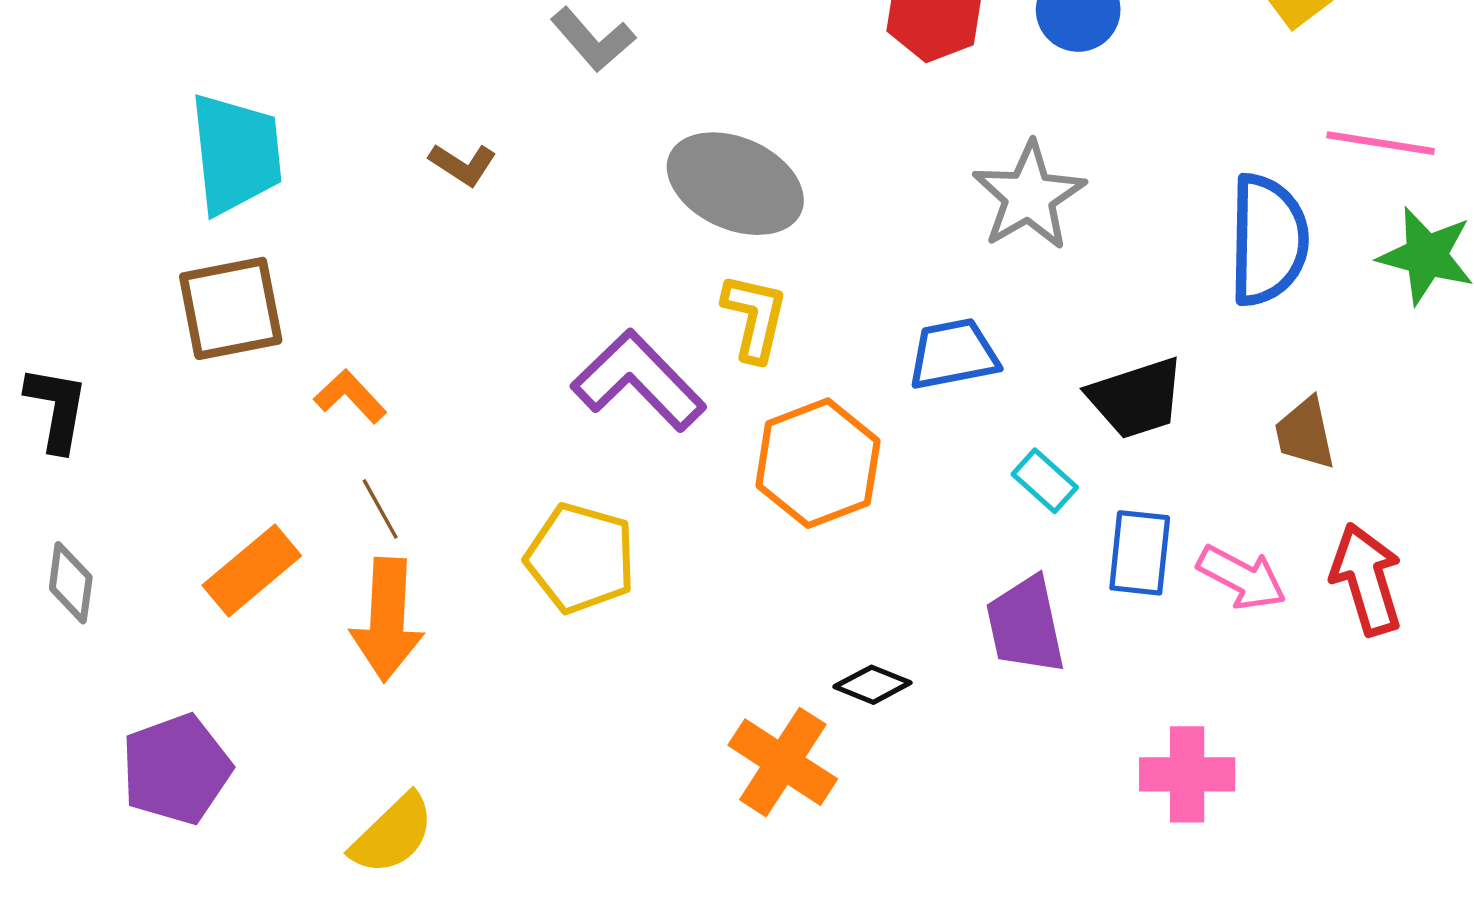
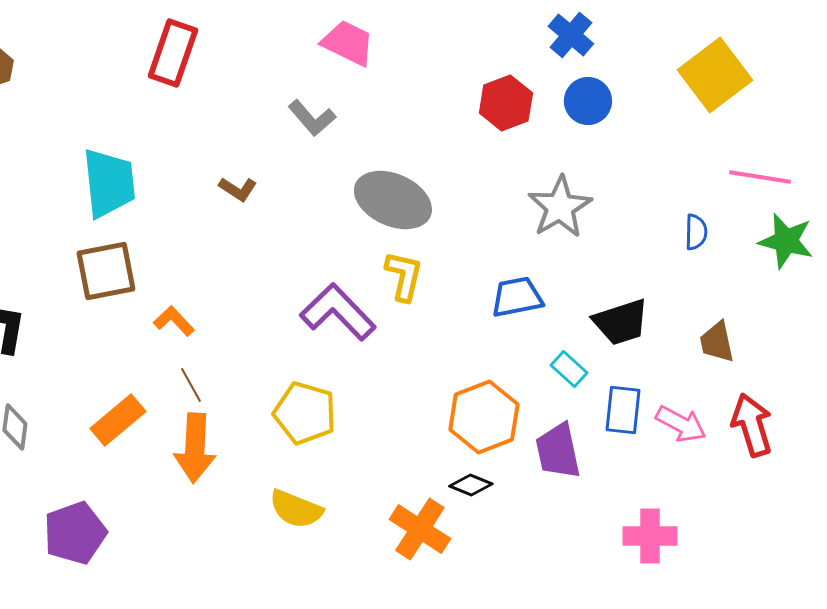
blue semicircle: (1268, 240) -> (696, 232), size x0.5
orange hexagon: (818, 463) -> (484, 417), moved
yellow semicircle: (392, 834) -> (296, 509), moved, turned 66

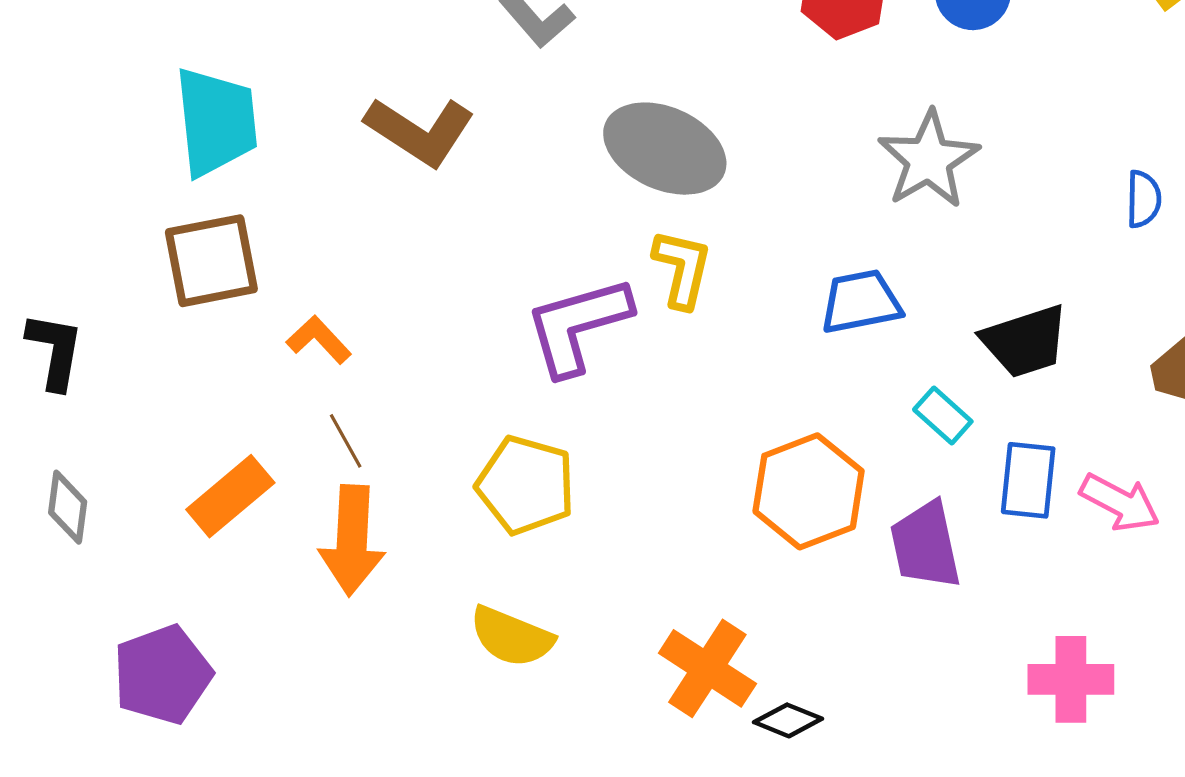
brown L-shape: (238, 189) -> (420, 131), size x1.8
purple L-shape: (338, 312) -> (578, 325), turned -62
black diamond: (471, 485) -> (788, 720), moved

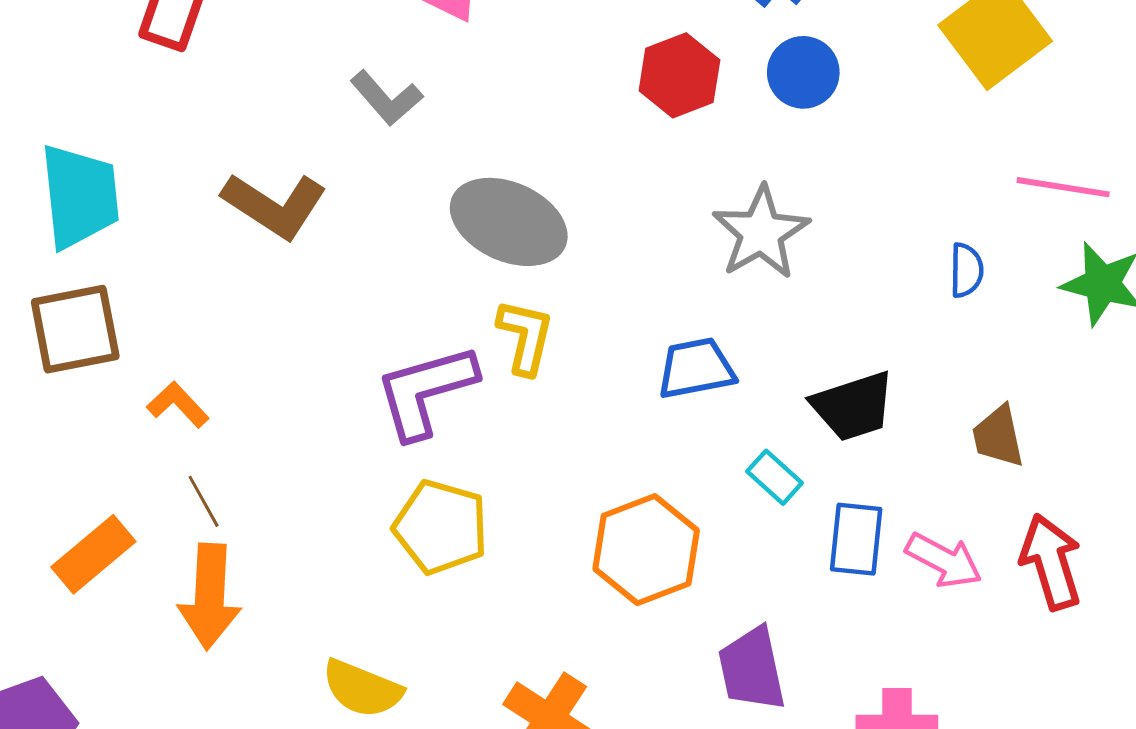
yellow pentagon: (526, 485) -> (441, 527), moved
purple trapezoid: (925, 545) -> (752, 669), moved

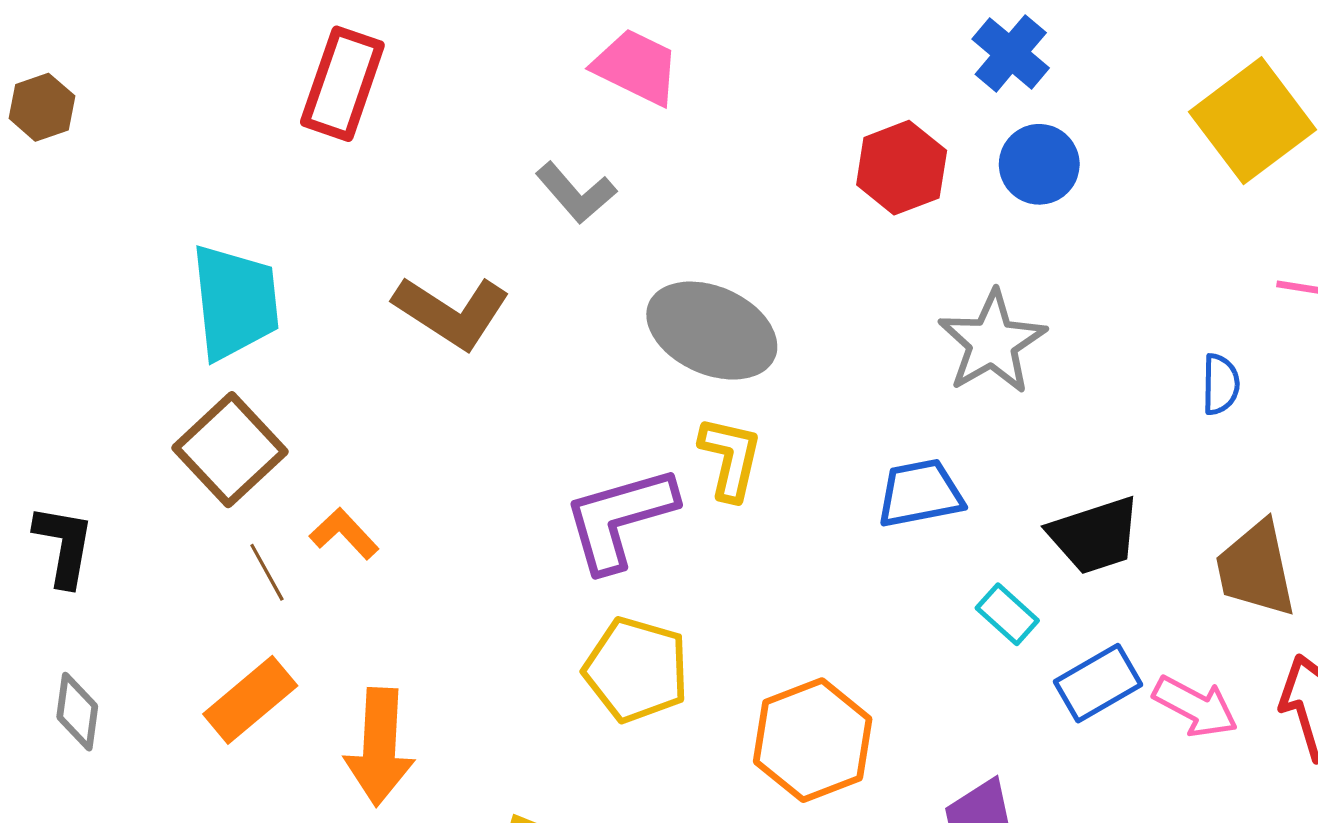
brown square: (75, 329) -> (230, 450), turned -32
brown trapezoid: (998, 436) -> (1256, 569), size x1.4
brown line: (204, 501) -> (267, 572), moved
blue rectangle: (856, 539) -> (1098, 683), turned 54
orange hexagon: (646, 550) -> (813, 740), moved

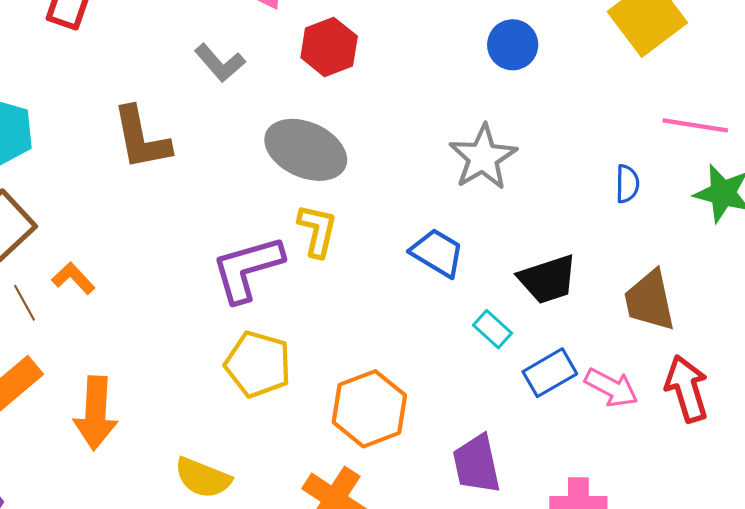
red hexagon: (902, 168) -> (329, 47), moved
brown L-shape: (452, 312) -> (141, 138), turned 46
blue trapezoid: (920, 493) -> (437, 253), turned 42

